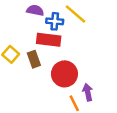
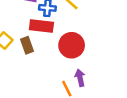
red circle: (64, 74) -> (72, 45), moved

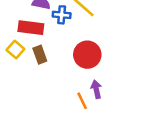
red rectangle: (41, 26) -> (31, 28), moved

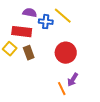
purple arrow: (96, 89) -> (73, 80), turned -136

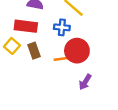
blue cross: (46, 22) -> (62, 27), moved
orange line: (62, 89) -> (62, 59), moved, turned -72

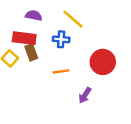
brown rectangle: (34, 51) -> (31, 52), moved
red circle: (77, 51) -> (103, 62), moved

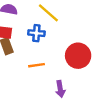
purple arrow: (85, 95) -> (60, 89), turned -42

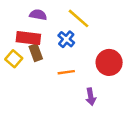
blue cross: (36, 33) -> (66, 39), turned 35

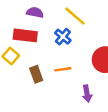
brown rectangle: (36, 53) -> (36, 74), moved

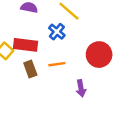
red rectangle: (25, 35) -> (26, 45), moved

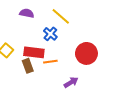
red rectangle: (26, 45) -> (34, 52), moved
purple arrow: (81, 88) -> (71, 82), turned -112

